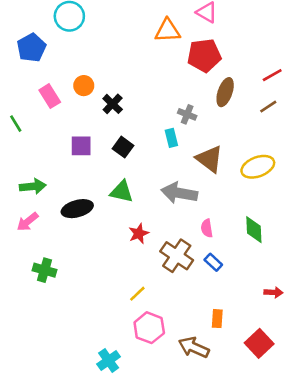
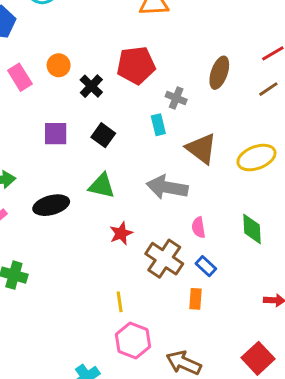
red pentagon: (204, 55) -> (136, 65), moved
yellow line: (137, 294) -> (120, 302), turned -54
orange rectangle: (217, 319) -> (195, 299), moved

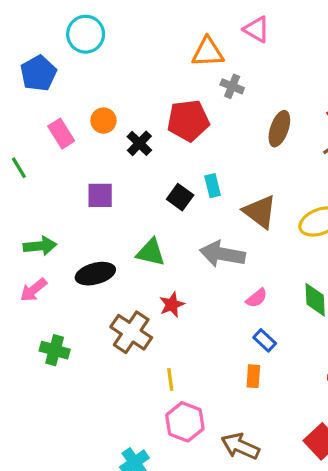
gray cross: (176, 98) -> (232, 86), moved
black square: (103, 135) -> (180, 197), moved
pink semicircle: (198, 227) -> (257, 298), turned -120
brown cross: (164, 259) -> (131, 332), moved

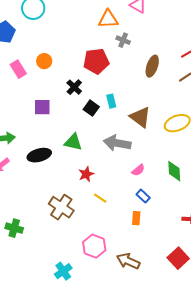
black cross: (139, 143) -> (74, 87), moved
brown cross: (131, 332) -> (61, 207), moved
green cross: (55, 350) -> (14, 228), moved
yellow line: (170, 379) -> (100, 198), moved, turned -48

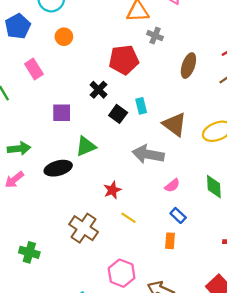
orange circle: (44, 61) -> (64, 37), moved
green triangle: (73, 142) -> (86, 146), moved, turned -36

